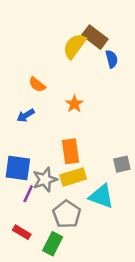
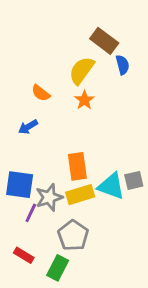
yellow semicircle: (74, 46) -> (82, 70), moved
orange star: (74, 104) -> (84, 100), moved
cyan triangle: (101, 196) -> (111, 186), moved

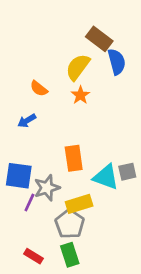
blue semicircle: (122, 65) -> (117, 62), size x1.4
yellow rectangle: (80, 195) -> (79, 204), moved
red rectangle: (24, 255) -> (33, 256), moved
green rectangle: (58, 268) -> (70, 255), moved, turned -45

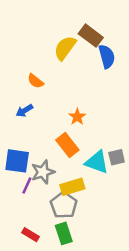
yellow semicircle: (78, 67) -> (65, 48), moved
orange star: (80, 95) -> (77, 117), moved
orange rectangle: (74, 158) -> (67, 145), turned -30

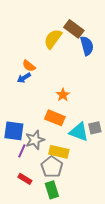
blue arrow: (24, 111) -> (24, 78), moved
orange rectangle: (67, 145) -> (55, 118), turned -30
yellow rectangle: (72, 187) -> (59, 152), turned 30
red rectangle: (31, 235) -> (25, 179), moved

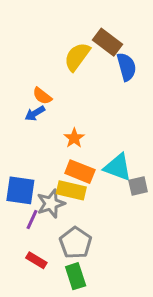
orange star: (63, 95) -> (74, 138), moved
cyan triangle: (79, 132) -> (118, 167), moved
yellow rectangle: (59, 152) -> (71, 190), moved

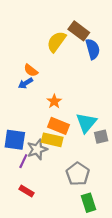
cyan triangle: (118, 167) -> (86, 123), turned 50
gray pentagon: (76, 243) -> (78, 174), moved
green rectangle: (76, 276) -> (88, 203), moved

